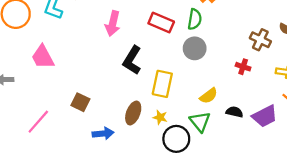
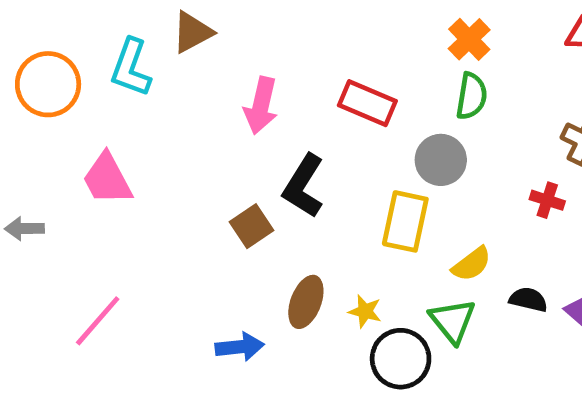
green semicircle: (195, 19) -> (472, 96), moved
yellow rectangle: (162, 84) -> (405, 221), moved
brown square: (80, 102) -> (251, 226), moved, turned 30

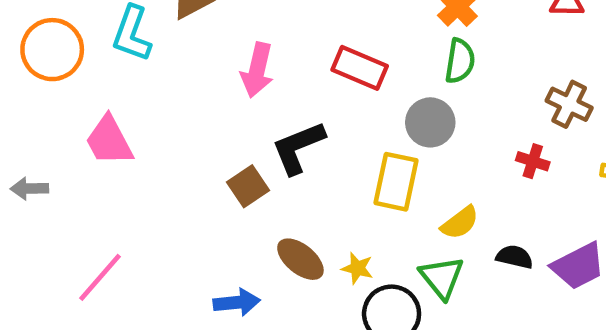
black L-shape: (304, 186) -> (298, 148), turned 36
brown ellipse: (306, 302) -> (300, 259), turned -72

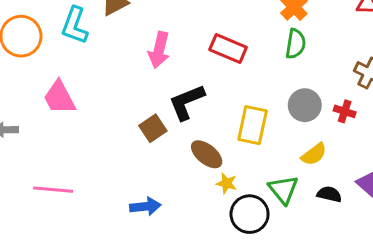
gray circle: (430, 122) -> (305, 105), moved
yellow semicircle: (460, 223) -> (314, 154), moved
black semicircle: (515, 257) -> (329, 194), moved
brown ellipse: (300, 259) -> (207, 154), moved
pink line: (100, 277) -> (53, 190), turned 54

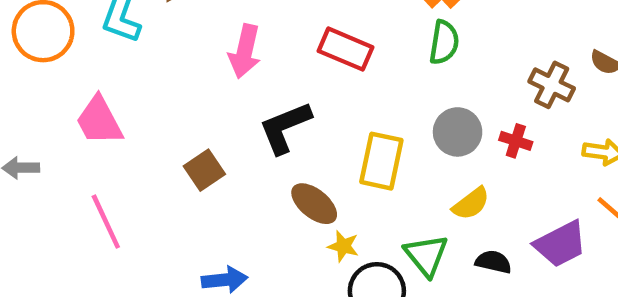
brown square: (153, 128) -> (204, 170), moved
pink line: (53, 190) -> (106, 222), moved, turned 60

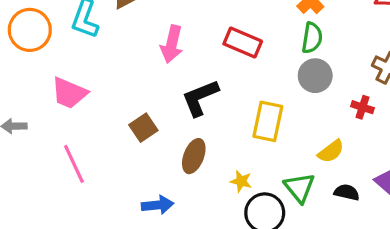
pink trapezoid: (99, 121) -> (69, 93), turned -39
gray circle: (458, 132) -> (315, 76), moved
brown ellipse: (314, 204) -> (194, 156), moved, turned 72

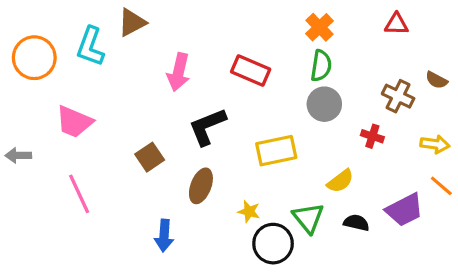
yellow rectangle: (268, 121) -> (276, 151), turned 66
blue arrow: (158, 205) -> (164, 236), turned 100

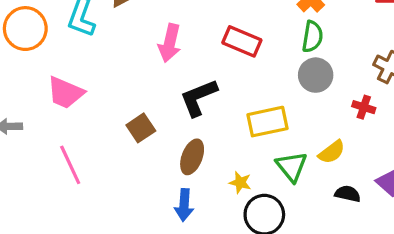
green triangle: (308, 218) -> (292, 166), moved
blue arrow: (164, 236) -> (184, 205), moved

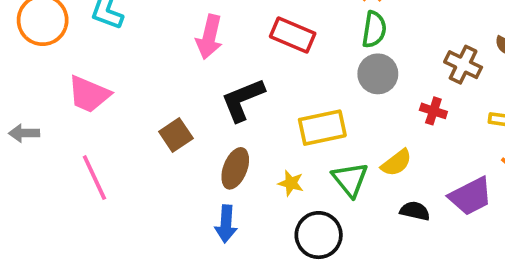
yellow star: (240, 183) -> (291, 183), moved

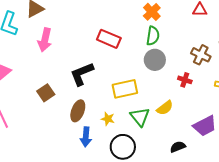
pink arrow: (209, 37) -> (45, 40), moved
black semicircle: (415, 211) -> (178, 147), moved, turned -35
blue arrow: (226, 224) -> (86, 137), moved

